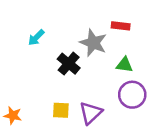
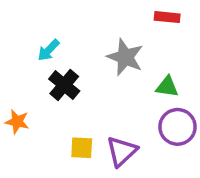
red rectangle: (121, 26) -> (167, 17), moved
black cross: (69, 64) -> (64, 85), moved
orange star: (13, 115) -> (17, 122), moved

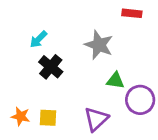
green triangle: (167, 87) -> (115, 81), moved
orange star: (17, 122) -> (21, 116), moved
yellow square: (82, 148) -> (48, 118), moved

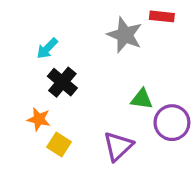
gray star: (99, 45) -> (125, 35), moved
orange star: (21, 116) -> (39, 119), moved
yellow square: (48, 118) -> (59, 145), turned 30

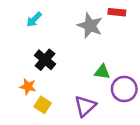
cyan arrow: (47, 48) -> (34, 19), moved

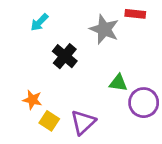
black cross: (45, 60) -> (65, 56), moved
purple triangle: (85, 106) -> (83, 122), moved

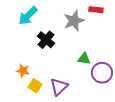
cyan arrow: (39, 22) -> (28, 16), size x1.5
gray star: (104, 29) -> (74, 21), turned 30

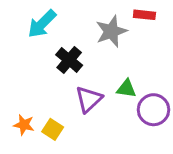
orange star: (23, 71) -> (24, 125), moved
purple triangle: (59, 87) -> (89, 99), moved

